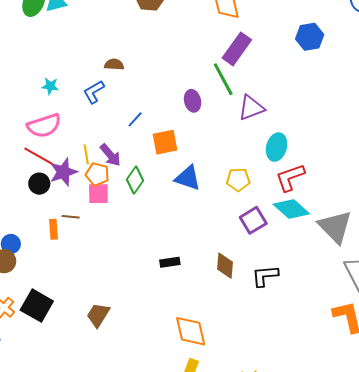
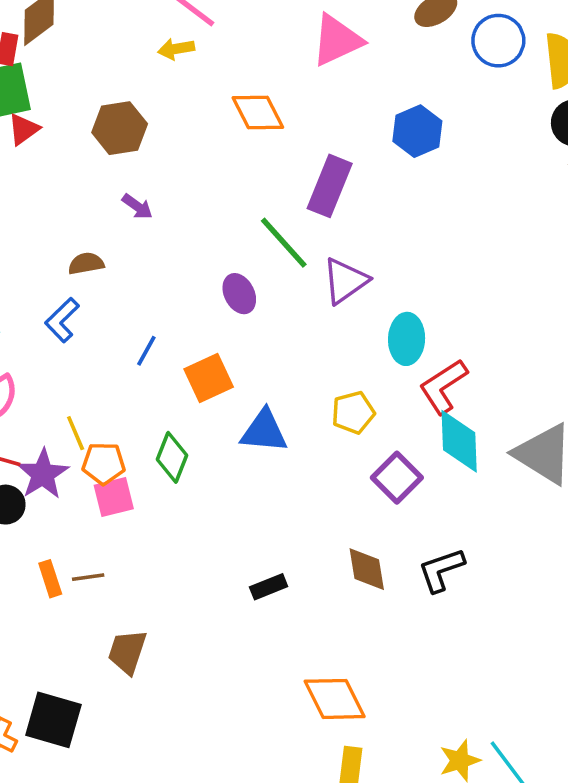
purple rectangle: (237, 49) -> (330, 186), moved
purple arrow: (110, 155) -> (137, 206), moved, size x0.7
cyan diamond: (291, 209) -> (459, 441), turned 60
brown line: (71, 217) -> (88, 577), moved
brown trapezoid: (98, 315) -> (127, 652), moved

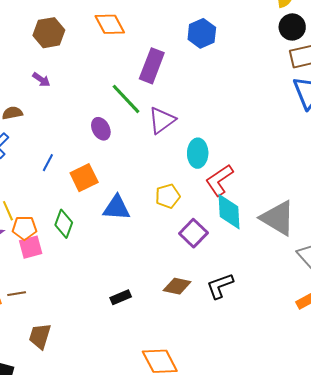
brown hexagon: (120, 128) -> (49, 33), moved
brown diamond: (367, 569) -> (177, 286), turned -68

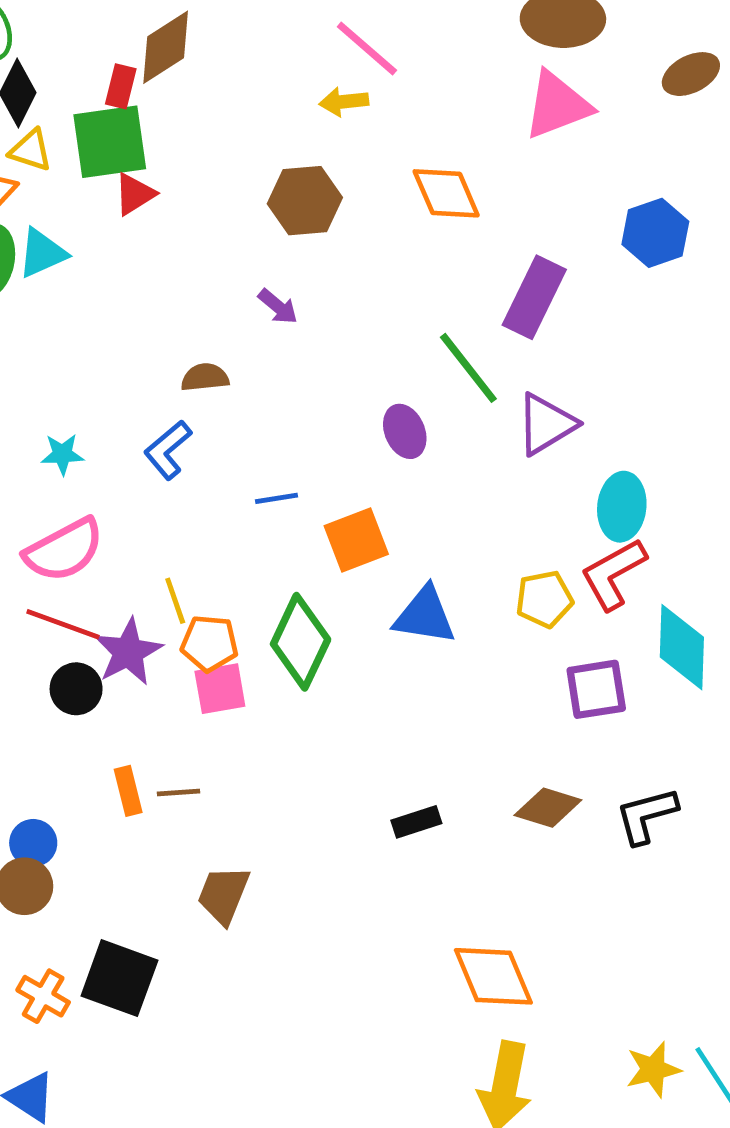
blue line: (48, 163) -> (276, 498), turned 48
red L-shape: (219, 180) -> (613, 574), moved
green diamond: (64, 224) -> (301, 642), size x1.4
purple square: (193, 233) -> (596, 689), turned 32

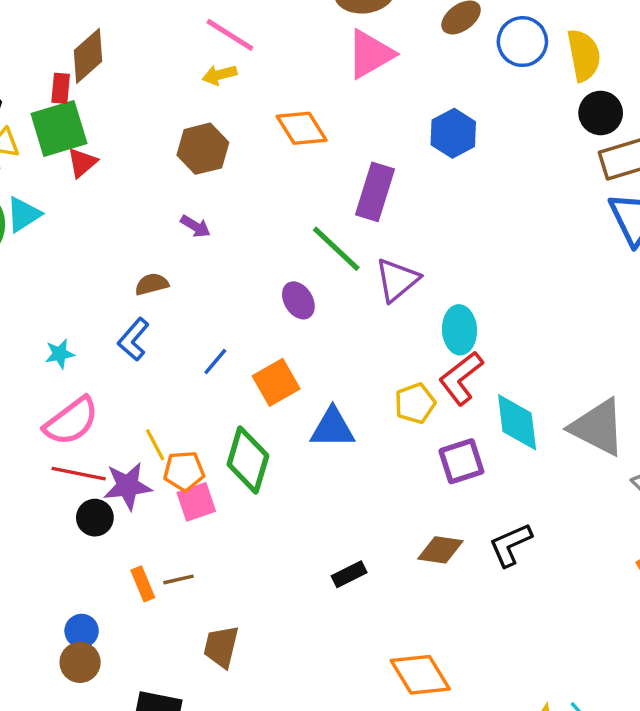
blue line: (276, 498) -> (215, 362), turned -32
purple star: (128, 652) -> (128, 486), turned 30

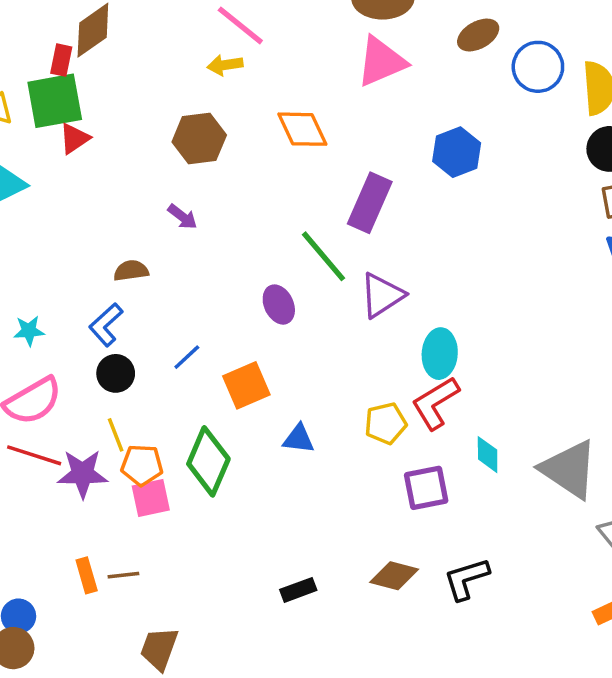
cyan diamond: (517, 422) -> (488, 455), size x0.6
blue triangle: (333, 428) -> (299, 439), size x0.7
black circle: (95, 518) -> (116, 373), moved

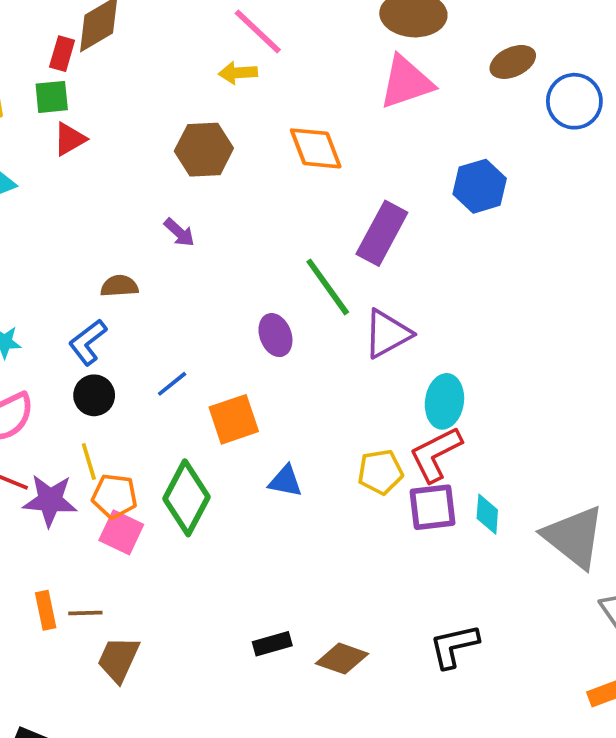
green square: (55, 101) -> (52, 97), size x0.6
purple square: (426, 488) -> (433, 507), moved
pink square: (151, 498) -> (121, 532), turned 33
brown diamond: (394, 576) -> (342, 659), moved
brown trapezoid: (159, 649) -> (118, 659), moved

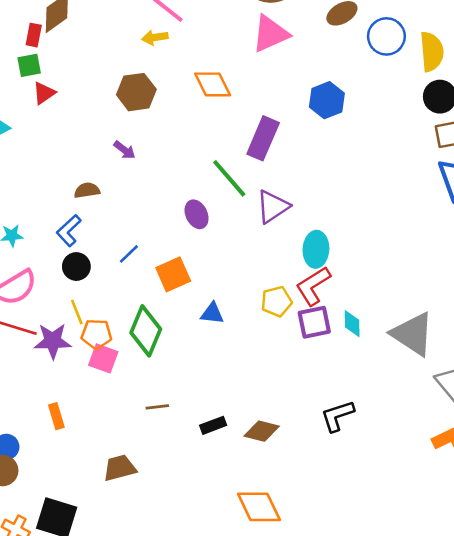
brown line: (85, 613) -> (157, 407), moved
brown trapezoid: (118, 659) -> (120, 468), moved, turned 56

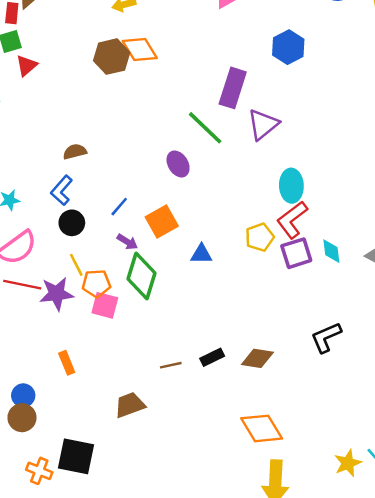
orange diamond: (213, 84) -> (140, 49), moved
purple arrow: (125, 150) -> (127, 242), moved
purple triangle: (273, 207) -> (263, 124), moved
brown line: (157, 407) -> (171, 365), moved

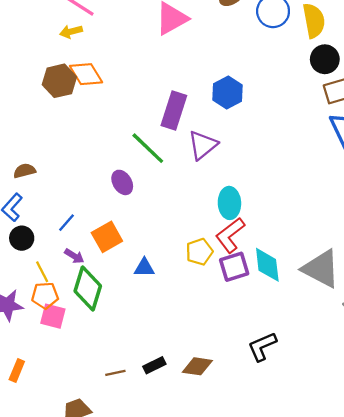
blue hexagon: (288, 47) -> (228, 92), moved
cyan diamond: (331, 251) -> (267, 265), size x1.5
yellow line: (76, 265) -> (42, 272), moved
orange rectangle: (67, 363) -> (17, 370), turned 45

